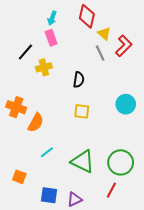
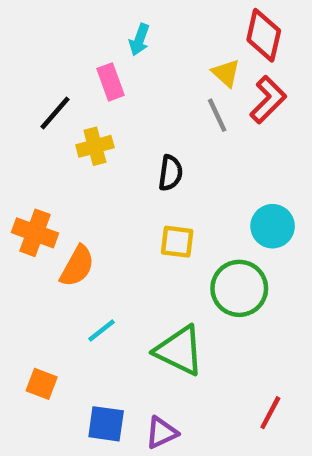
red diamond: (87, 16) -> (264, 35), moved
cyan arrow: (52, 18) -> (139, 40), moved
green circle: (121, 162) -> (239, 288), moved
red line: (111, 190) -> (270, 413), moved

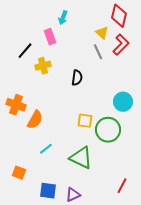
yellow square: (177, 242) -> (85, 121), moved

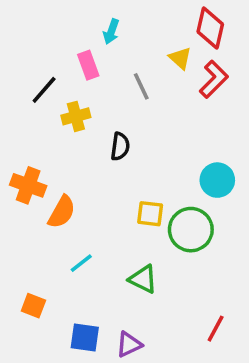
gray line: (98, 52) -> (141, 86), moved
black semicircle: (77, 78) -> (120, 146), moved
green triangle: (81, 158) -> (143, 279), size x0.7

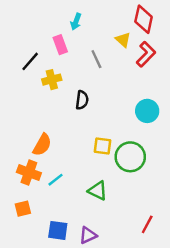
cyan circle: (217, 180) -> (147, 111), moved
orange cross: (28, 185) -> (29, 173), moved
orange square: (33, 306) -> (23, 209), turned -35

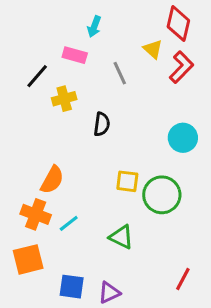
pink rectangle: (60, 45) -> (75, 55), turned -54
orange square: (23, 209) -> (28, 259), size x1.5

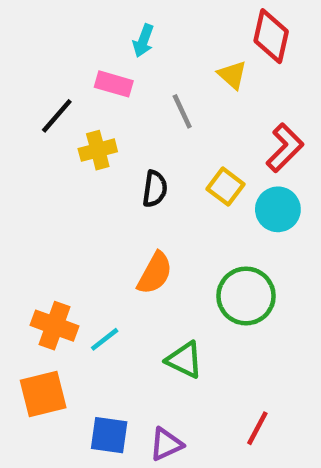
red L-shape: (181, 67) -> (285, 148), moved
orange semicircle: (52, 180) -> (155, 273), moved
yellow square: (127, 181) -> (225, 187), moved, turned 30
red line: (183, 279) -> (257, 428), moved

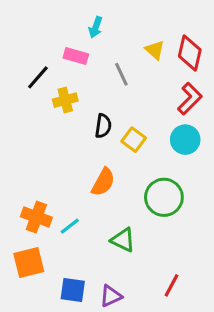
red diamond: (271, 36) -> (190, 53), moved
yellow square: (225, 187) -> (134, 140), moved

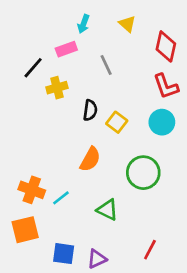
yellow triangle: (155, 50) -> (127, 24), moved
pink rectangle: (76, 56) -> (66, 49), turned -36
red L-shape: (190, 99) -> (166, 86), turned 116

